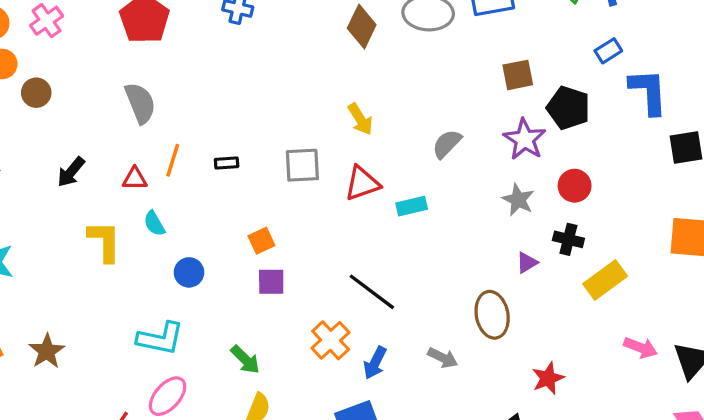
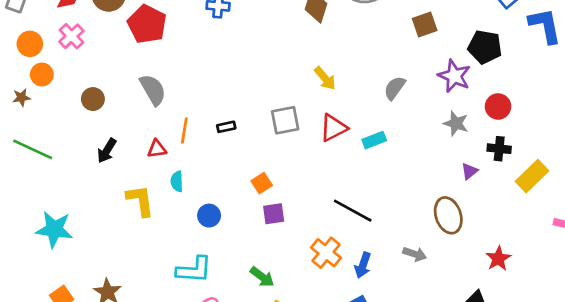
brown square: (518, 75) -> (425, 24), moved
brown circle: (36, 93) -> (93, 99), moved
cyan semicircle: (154, 223) -> (177, 181), turned 36

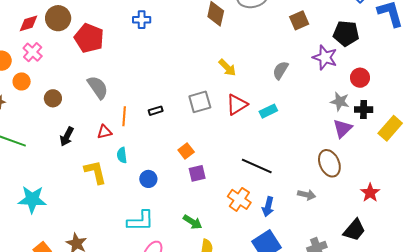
orange circle: (42, 75) -> (22, 81), moved
gray star: (456, 123) -> (340, 102), moved
purple triangle: (469, 171) -> (343, 128), size x1.5

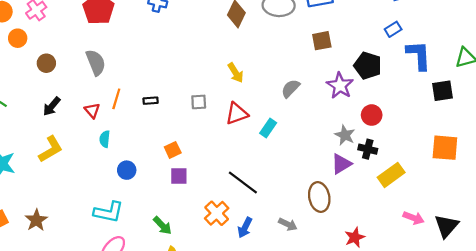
gray square: (200, 102) -> (199, 102), size x0.7
cyan rectangle: (268, 111) -> (268, 128), turned -42
red triangle: (105, 132) -> (92, 111), turned 49
yellow L-shape: (95, 172) -> (51, 149), moved, turned 60

